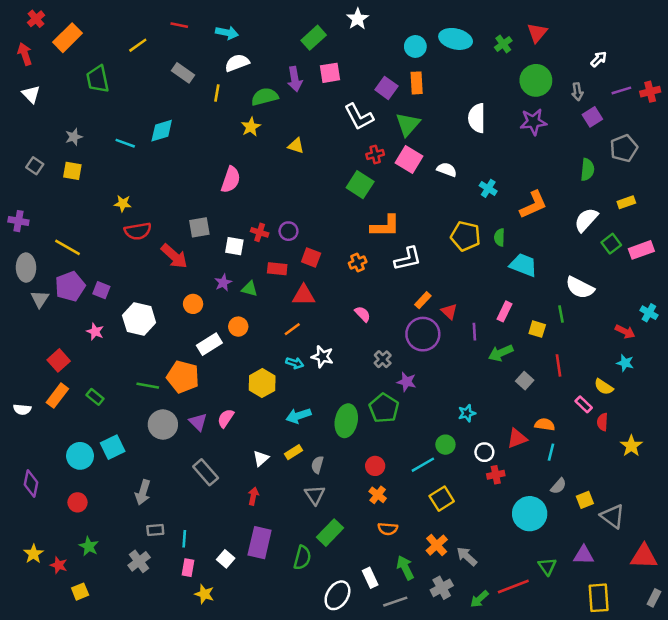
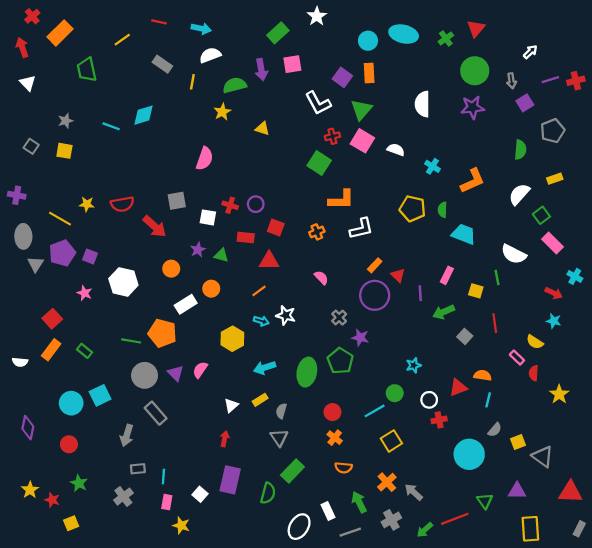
yellow star: (123, 203) -> (87, 204), moved
pink rectangle: (641, 250) -> (553, 243), moved, turned 65
gray rectangle: (206, 472) -> (156, 413), moved

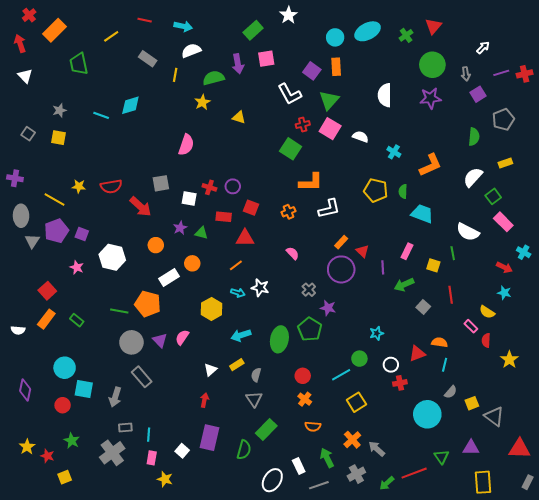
cyan ellipse: (404, 34) -> (368, 31), turned -40
cyan square: (100, 395) -> (84, 389), moved, turned 36
gray cross: (123, 497) -> (112, 453), size x1.4

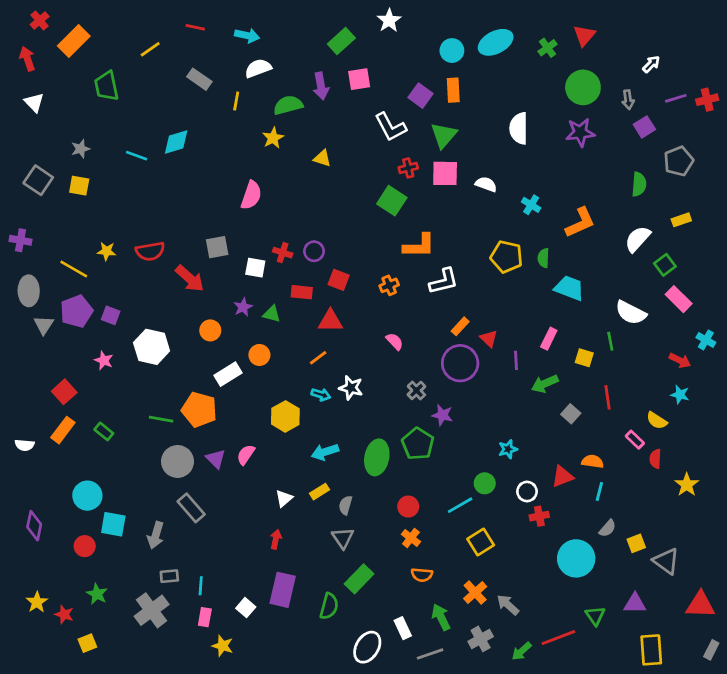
pink square: (330, 129) -> (445, 173), turned -30
gray square: (28, 134) -> (38, 180), size x1.5

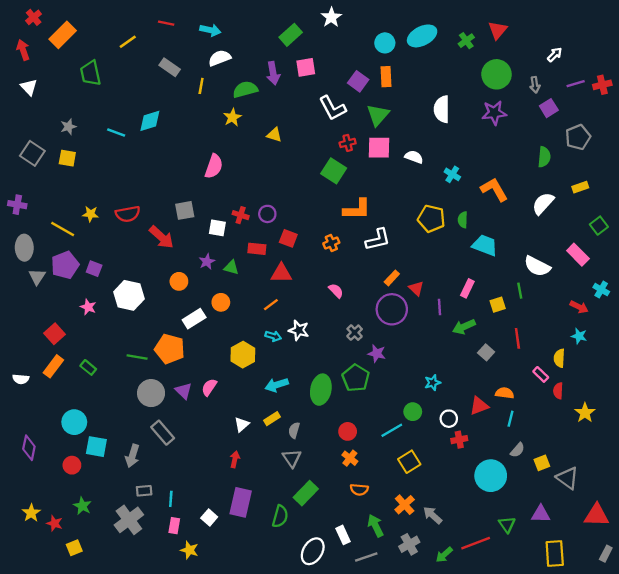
orange L-shape: (580, 223) -> (494, 189), turned -96
green square: (665, 265) -> (599, 226), moved
yellow square: (584, 358) -> (498, 305), turned -35
yellow semicircle: (657, 421) -> (559, 358), turned 60

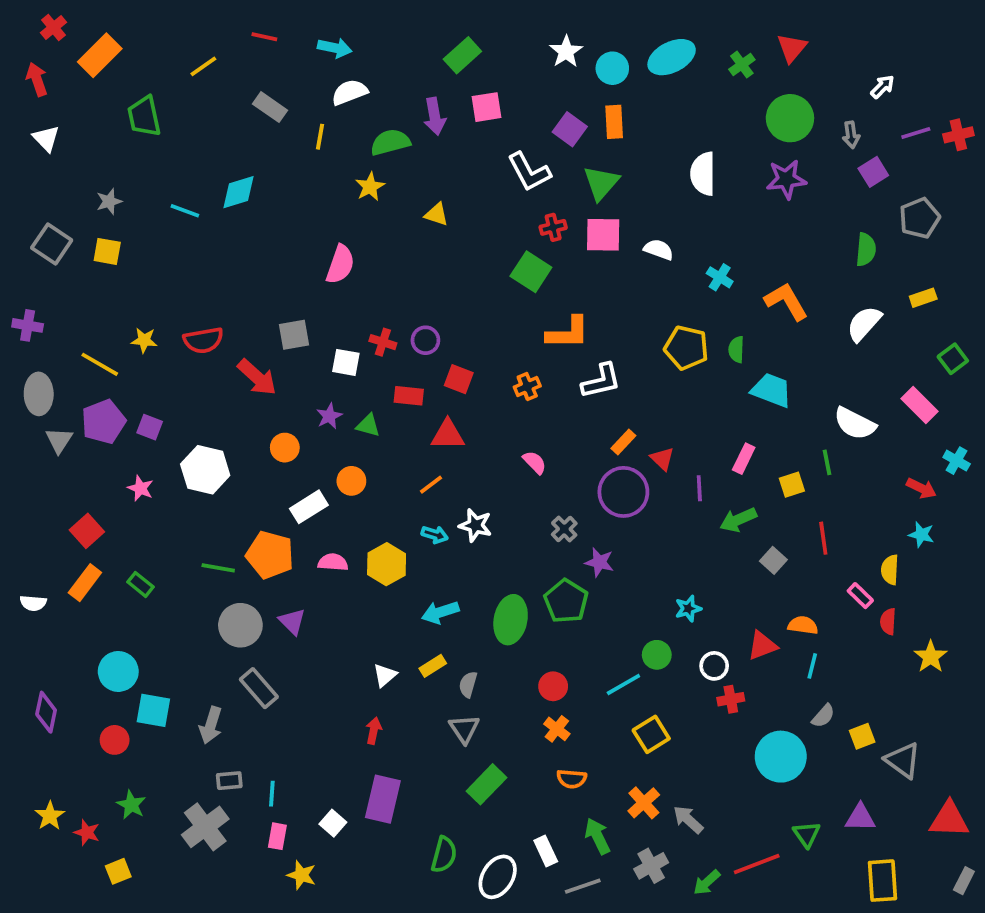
white star: (331, 17) -> (566, 52), moved
pink semicircle: (209, 387) -> (333, 562), moved, turned 60
green semicircle: (280, 516) -> (444, 855), moved

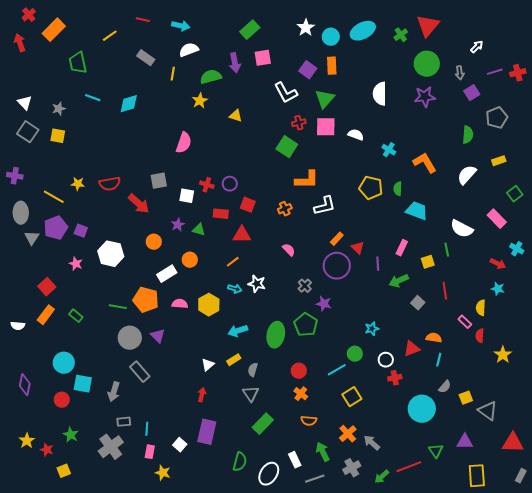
red triangle: (792, 48) -> (428, 26), size x1.4
white triangle: (46, 139) -> (25, 103), moved
cyan line: (185, 211) -> (93, 98), moved

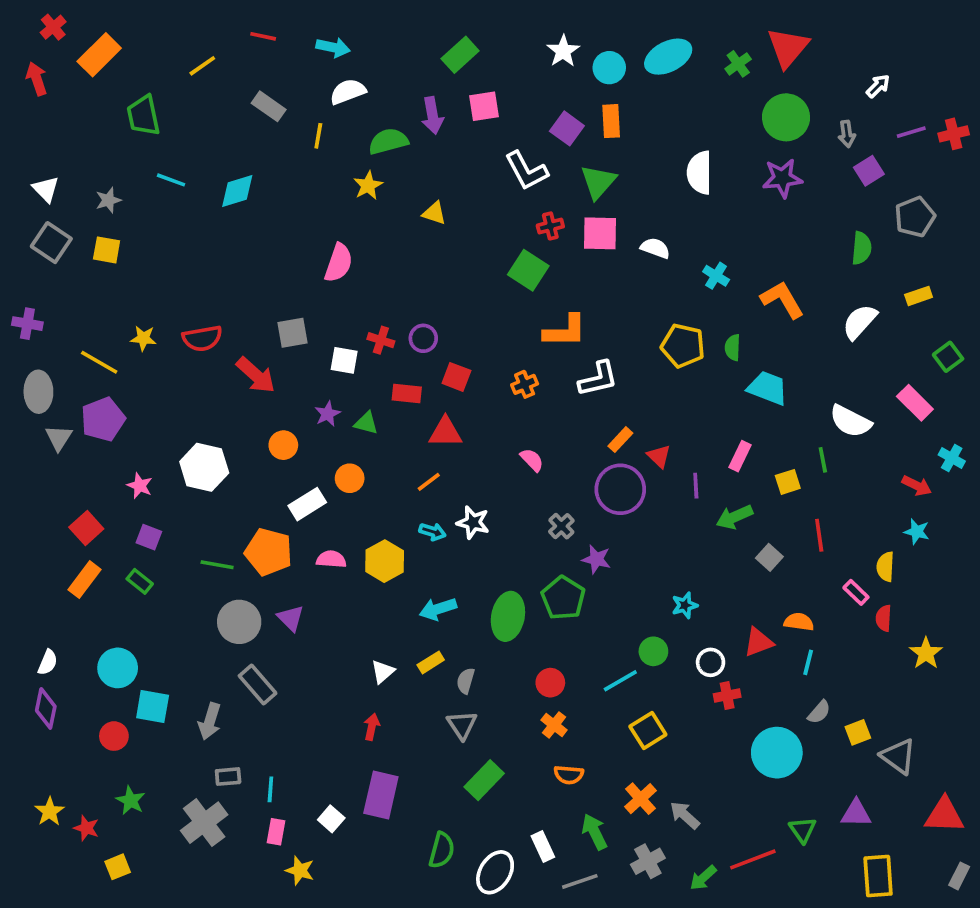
purple square: (81, 231) -> (149, 537), moved
white semicircle: (18, 326) -> (48, 662), moved, turned -72

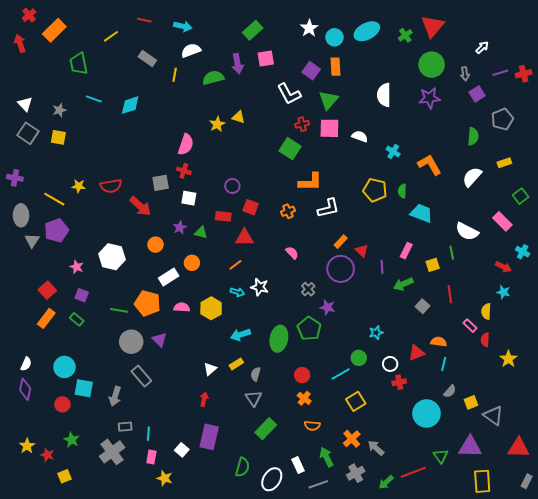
yellow star: (368, 185) -> (217, 124), moved
red cross: (381, 340) -> (184, 171), moved
purple triangle: (856, 813) -> (470, 447), size x1.4

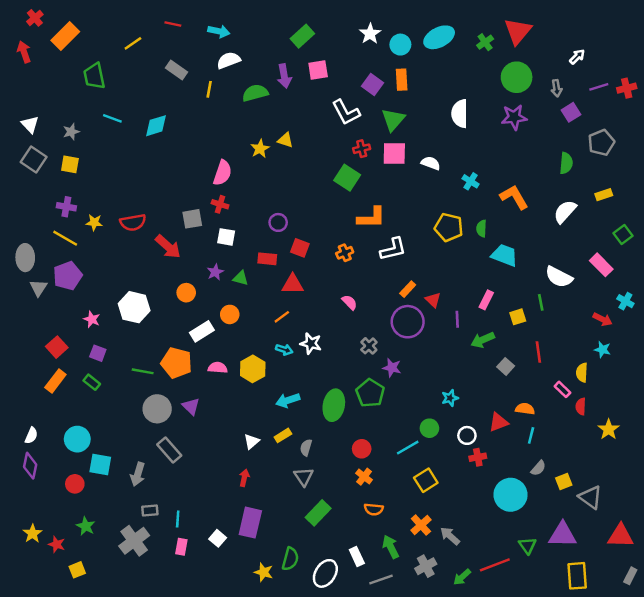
purple cross: (15, 178) -> (66, 207), moved
yellow star: (165, 478) -> (264, 572), moved

